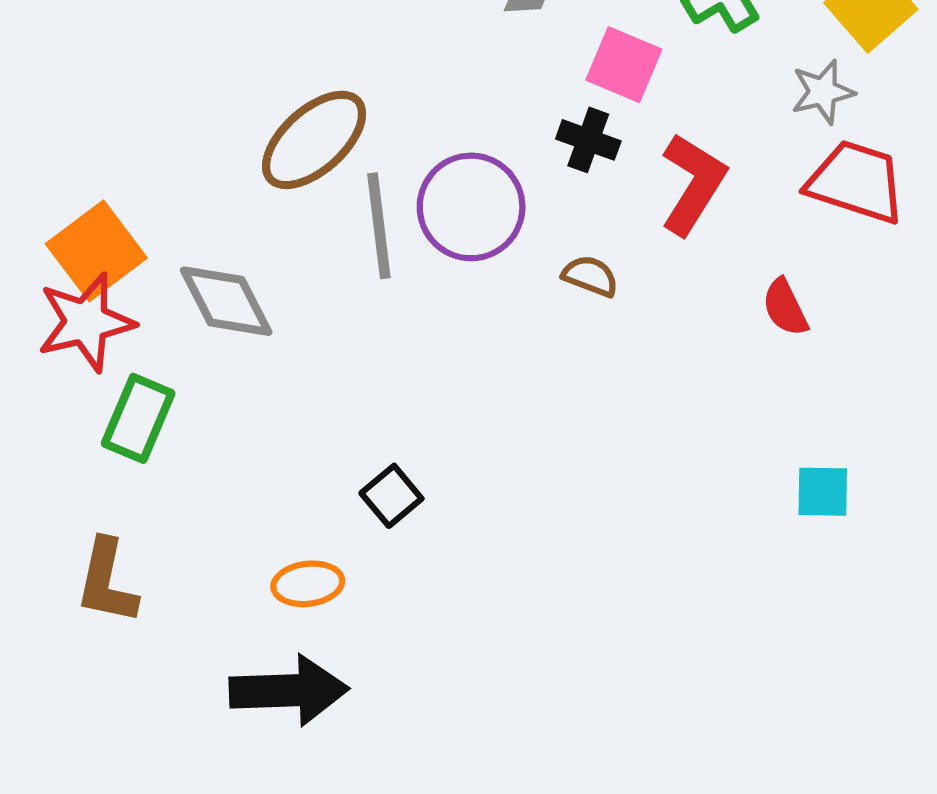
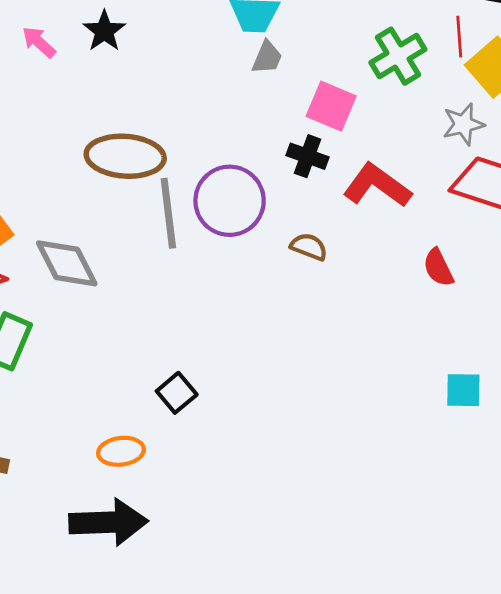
brown ellipse: (314, 140) -> (125, 156), turned 46
red L-shape: (693, 184) -> (377, 185), turned -86

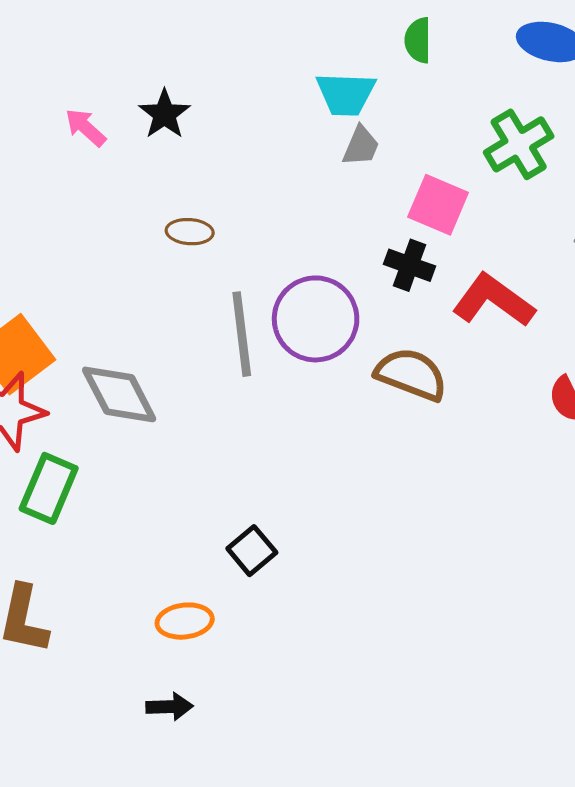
brown ellipse: (125, 156) -> (190, 232), moved, size x0.5
brown semicircle: (309, 247) -> (411, 374), size x1.6
black arrow: (108, 522) -> (170, 707), size x0.5

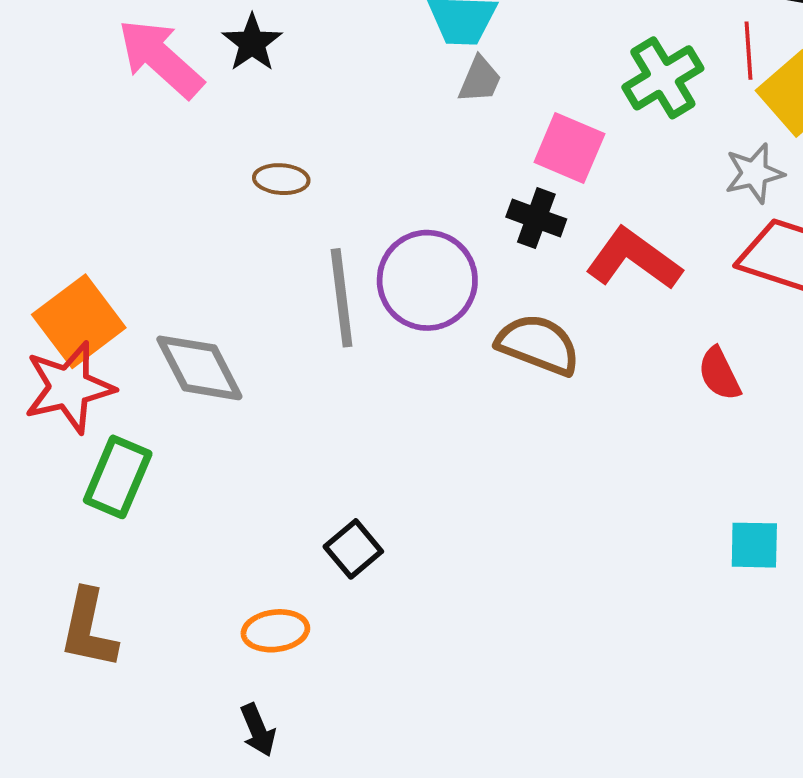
pink arrow: (86, 128) -> (161, 58), size x1.8
black arrow: (170, 707) -> (258, 730), turned 69

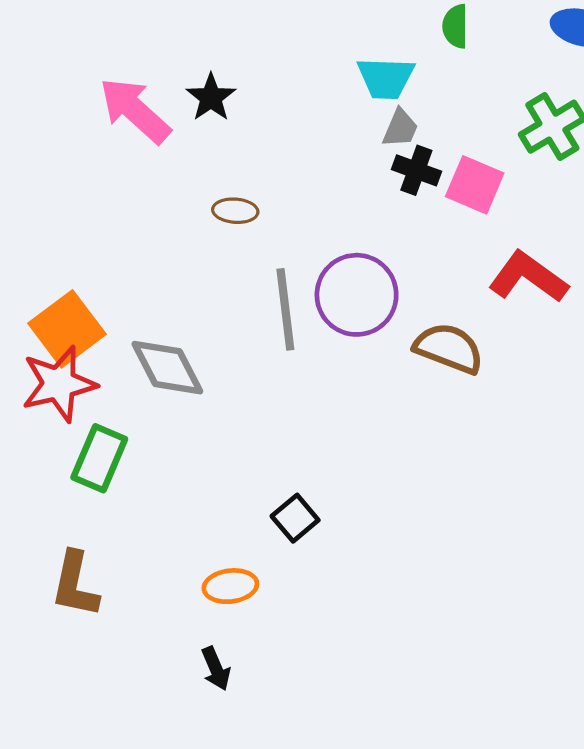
black cross: (536, 218) -> (416, 170), moved

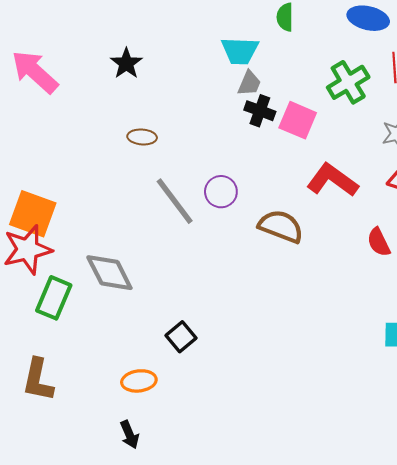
pink arrow: (135, 110) -> (35, 72), moved
purple circle: (357, 295) -> (221, 192), size x0.6
gray line: (285, 309) -> (175, 201), turned -30
orange square: (67, 329) -> (33, 214), turned -33
gray diamond: (167, 368) -> (109, 273), moved

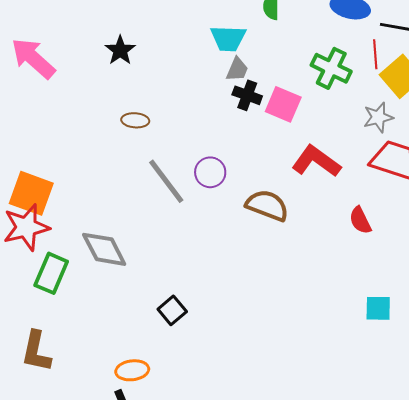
green cross: (348, 82) -> (331, 68), turned -33
orange ellipse: (139, 381) -> (132, 370), moved

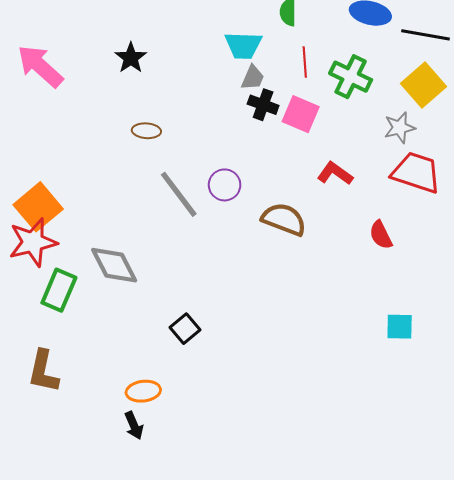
red line: (375, 54) -> (305, 62), moved
red L-shape: (316, 161) -> (335, 173), size x0.7
orange square: (31, 193) -> (38, 207), turned 30

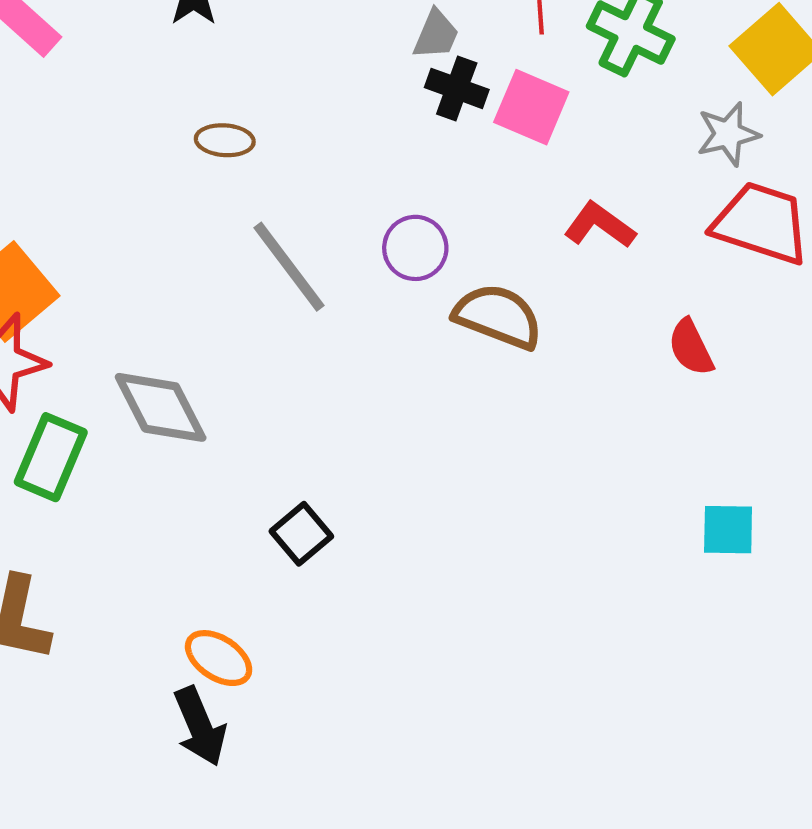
purple circle: (225, 185) -> (415, 248), moved
orange ellipse: (143, 391) -> (219, 658), turned 40
black arrow: (134, 426) -> (200, 726), size x1.4

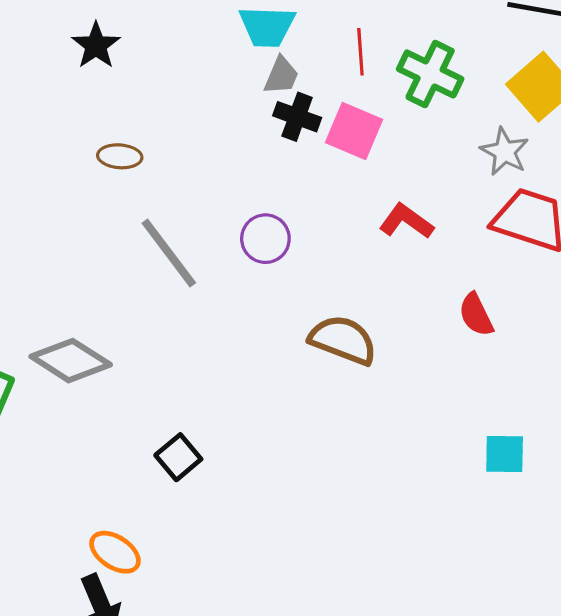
gray star: (728, 134) -> (505, 152), turned -30
brown semicircle: (498, 316) -> (343, 340), moved
gray diamond: (161, 407) -> (71, 361), turned -30

